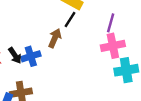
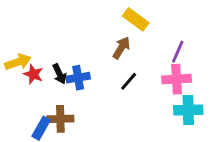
black line: (70, 19) -> (129, 81), moved
brown arrow: (55, 38) -> (121, 48), moved

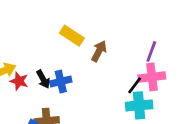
yellow rectangle: (136, 19) -> (72, 36), moved
black line: (129, 81) -> (135, 85), moved
cyan cross: (188, 110) -> (139, 105), moved

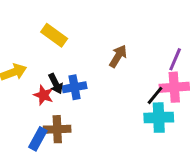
yellow rectangle: (72, 36) -> (54, 35), moved
red star: (19, 81) -> (44, 95), moved

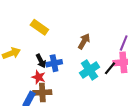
red star: (44, 95) -> (39, 77), moved
cyan cross: (159, 118) -> (90, 70), moved, turned -30

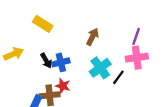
black line: (110, 68) -> (118, 77), moved
red star: (39, 77) -> (63, 86), moved

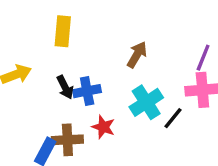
yellow rectangle: (43, 24) -> (63, 31), turned 60
red star: (63, 86) -> (103, 127), moved

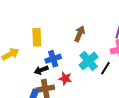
yellow rectangle: (63, 31) -> (37, 37), moved
black arrow: (65, 87) -> (41, 70), moved, turned 104

